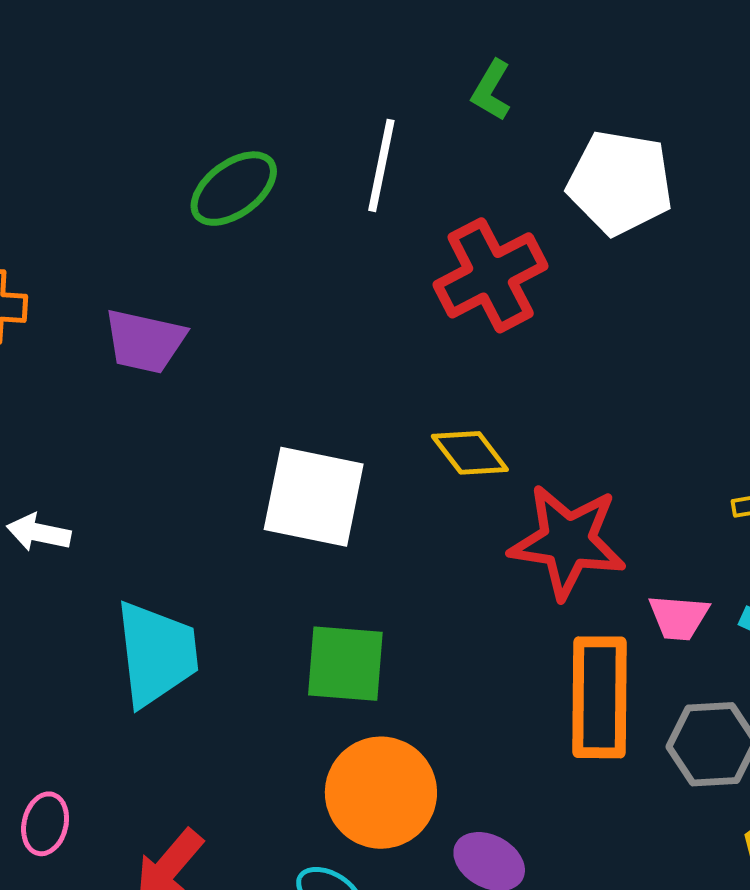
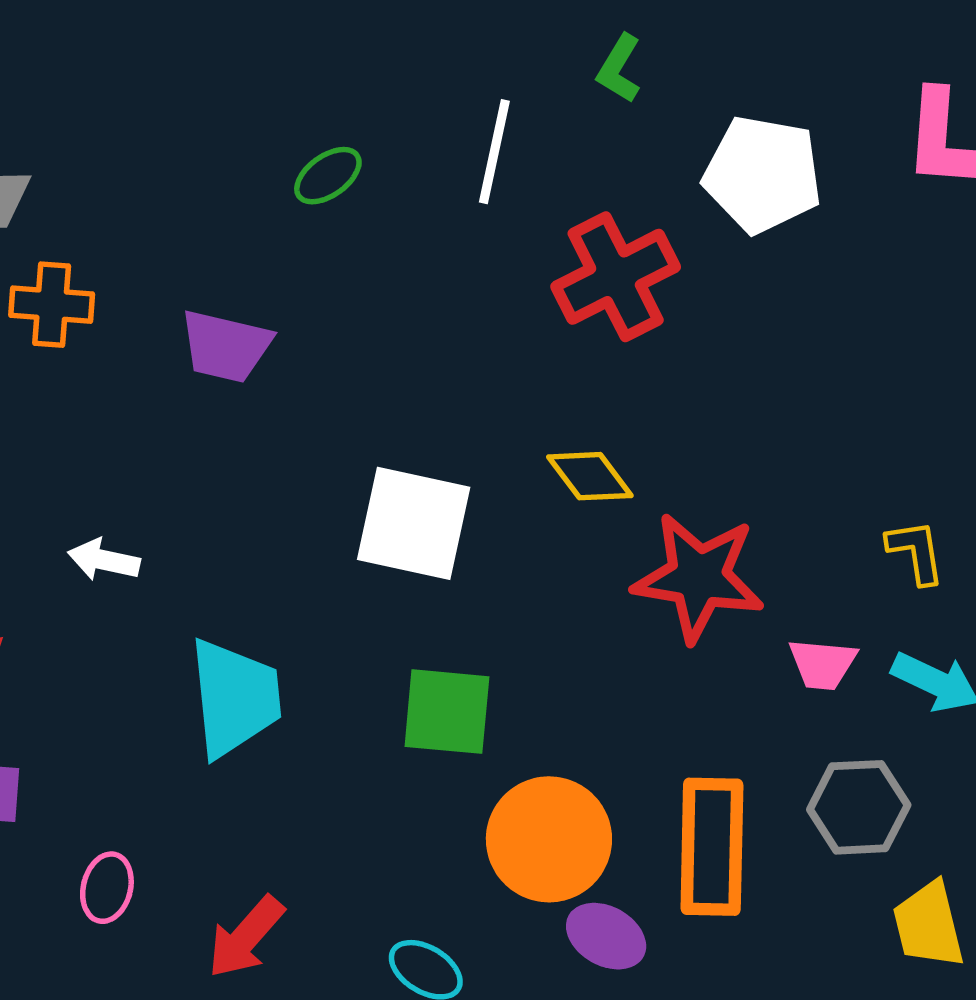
green ellipse: (234, 189) -> (328, 176), size x0.7
orange rectangle: (600, 697) -> (712, 847), moved
orange circle: (381, 793) -> (549, 839), moved

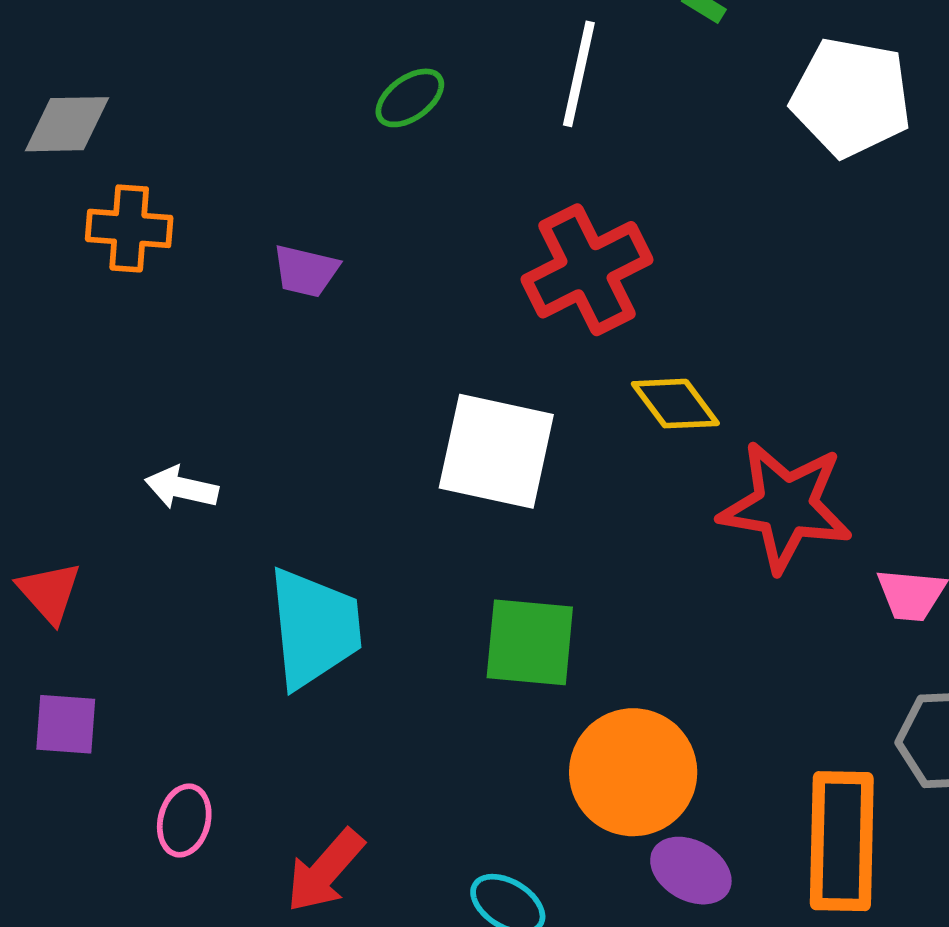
red cross: (616, 277) -> (587, 270), moved
purple trapezoid: (226, 346) -> (306, 271), size x0.7
orange rectangle: (712, 847) -> (842, 841), moved

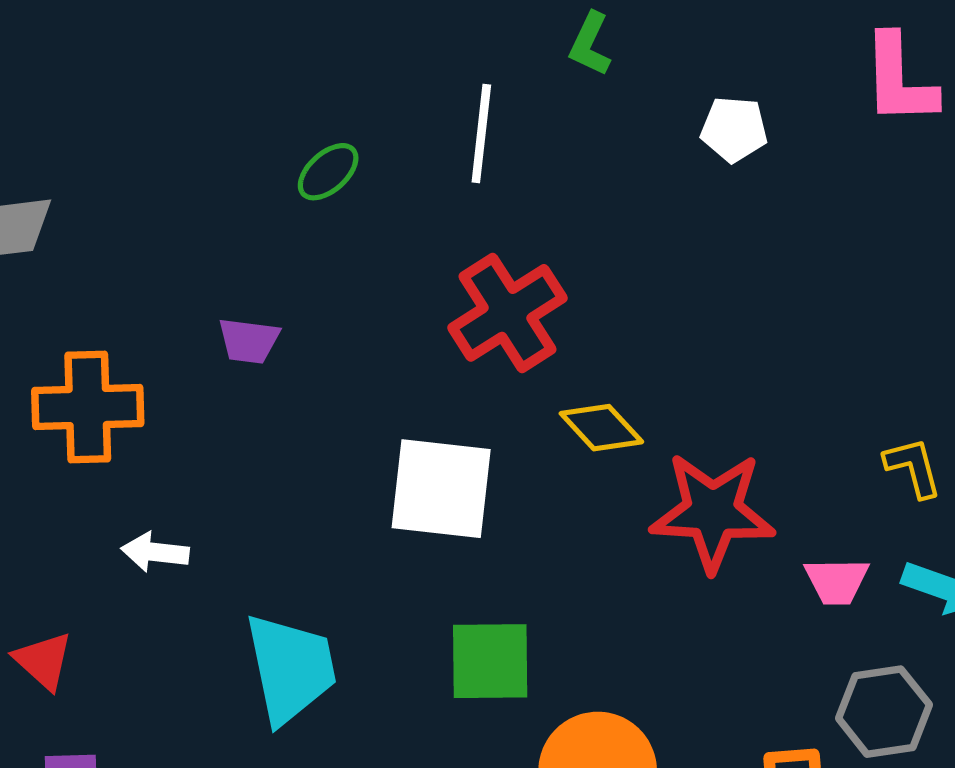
white pentagon: (851, 97) -> (734, 129), size x0.6
orange cross: (129, 228) -> (88, 407), moved, size x1.4

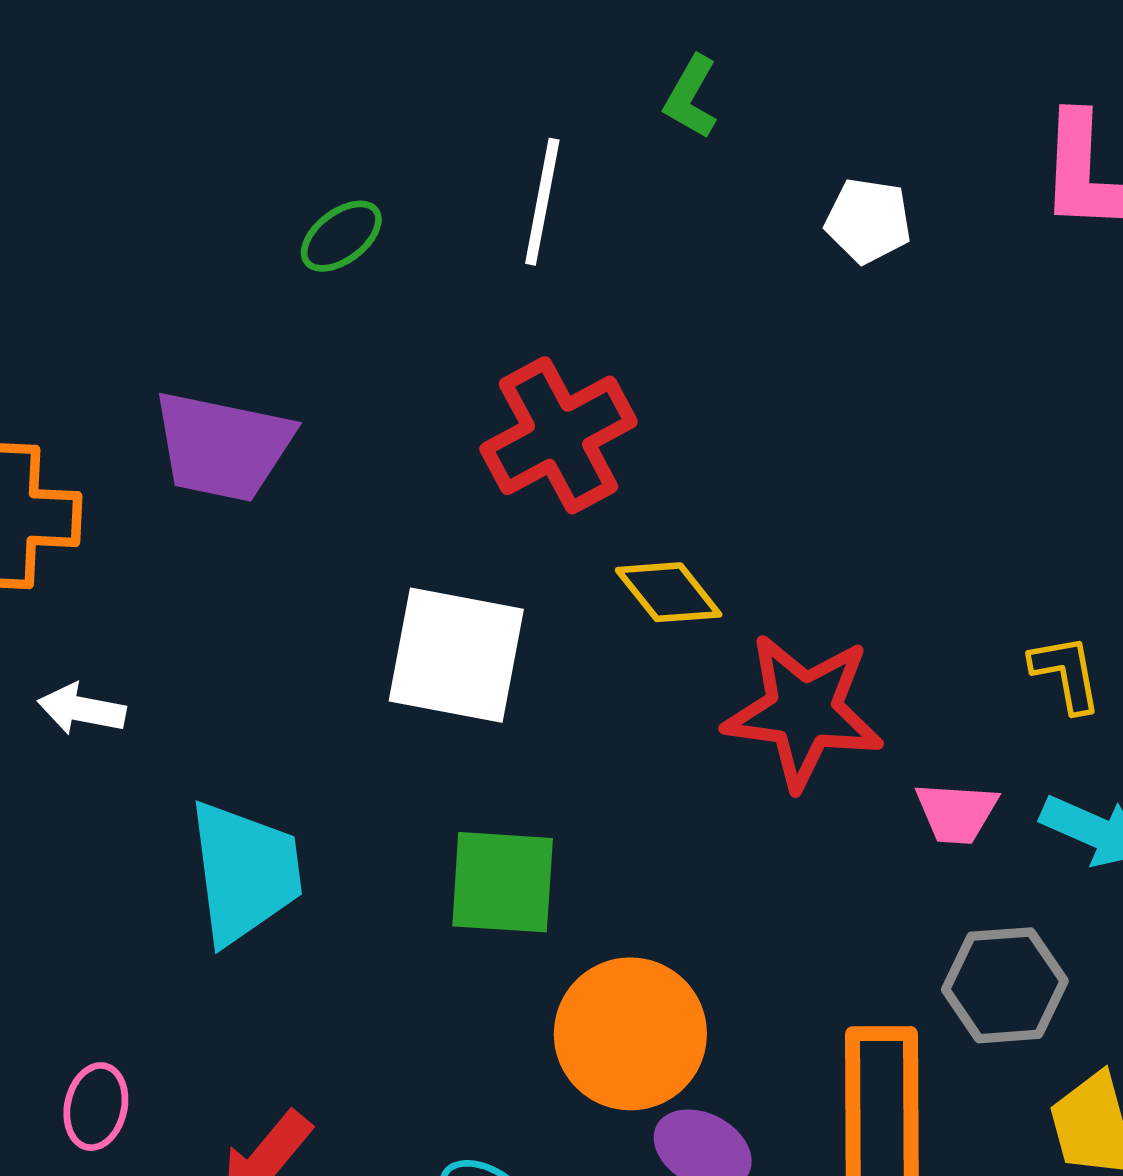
purple trapezoid: (249, 341) -> (223, 446), size x1.8

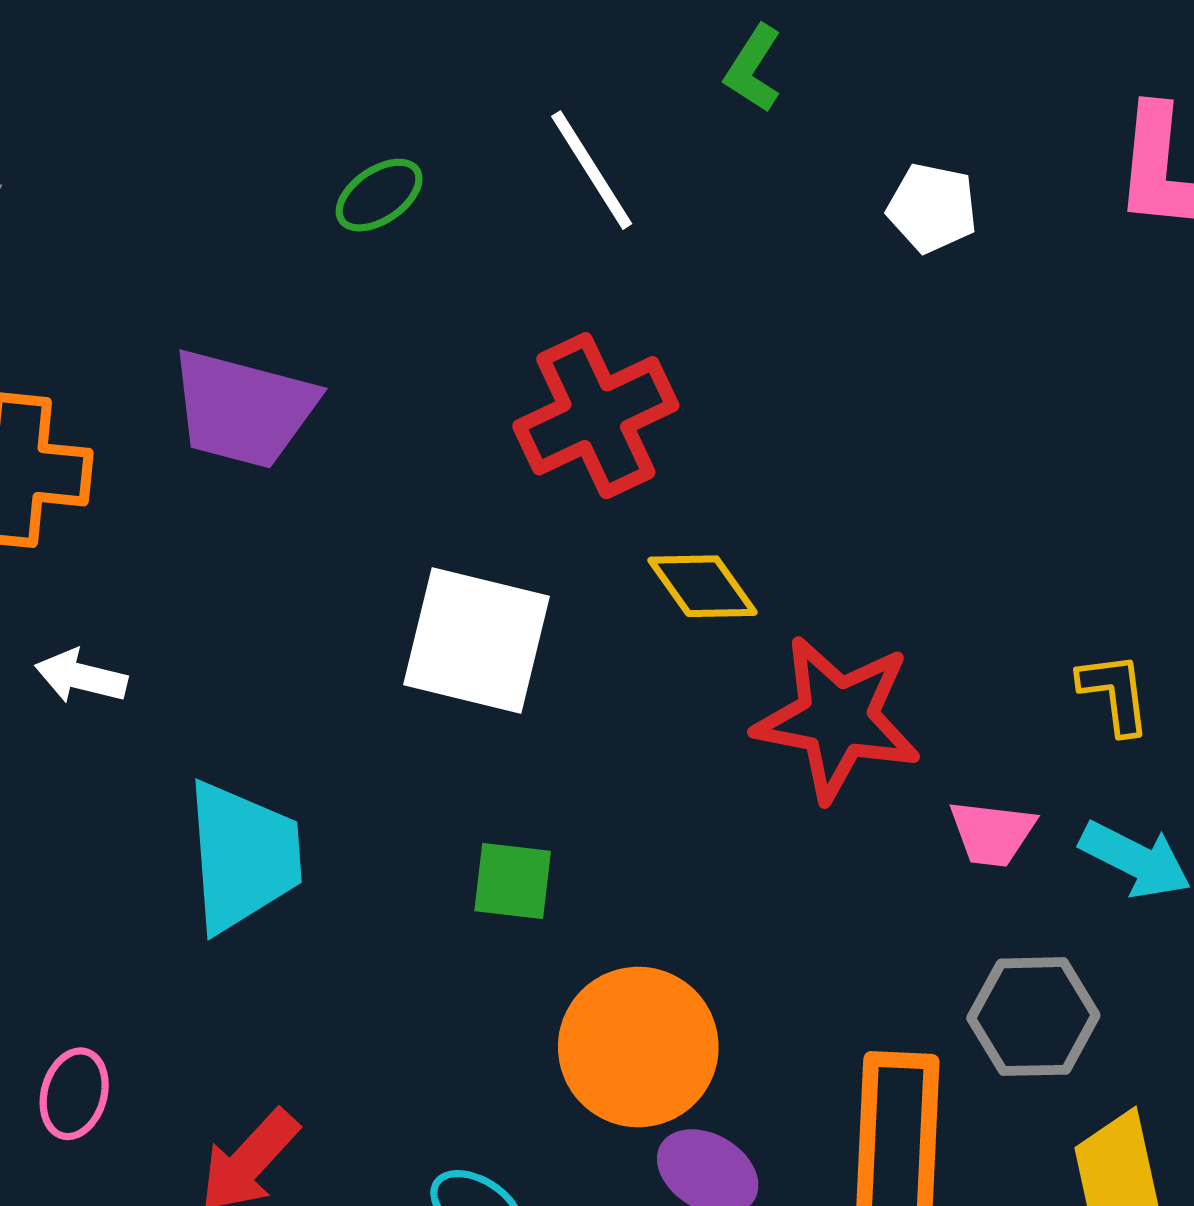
white line: (542, 202) -> (592, 170), turned -46
green square: (503, 882) -> (513, 881), size x0.7

